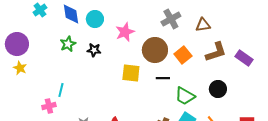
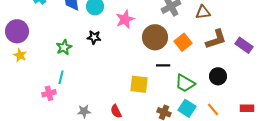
green star: (68, 44) -> (64, 47), moved
yellow square: (131, 73) -> (139, 84), moved

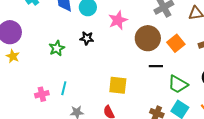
cyan line: (61, 77) -> (64, 88), moved
yellow square: (139, 84) -> (118, 85), moved

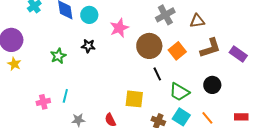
black line: (156, 66) -> (157, 74), turned 64
yellow square: (118, 85) -> (134, 99), moved

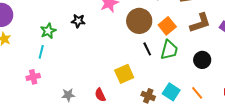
green trapezoid: (179, 92) -> (169, 50), moved, turned -105
cyan line: (65, 96) -> (41, 52), moved
yellow square: (134, 99) -> (124, 74), turned -30

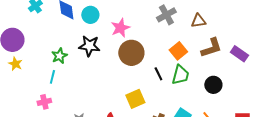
black star: (78, 21) -> (89, 46), size x1.5
brown circle: (139, 21) -> (131, 53), moved

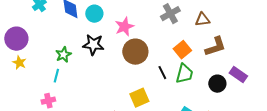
purple rectangle: (239, 54) -> (238, 75), moved

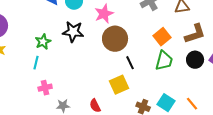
black line: (162, 73) -> (130, 63), moved
black circle: (217, 84) -> (195, 60), moved
pink cross: (48, 101) -> (45, 88), moved

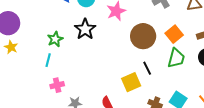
black star: (73, 32) -> (85, 29), turned 30
brown circle: (115, 39) -> (143, 36), moved
black line: (130, 63) -> (147, 68), moved

